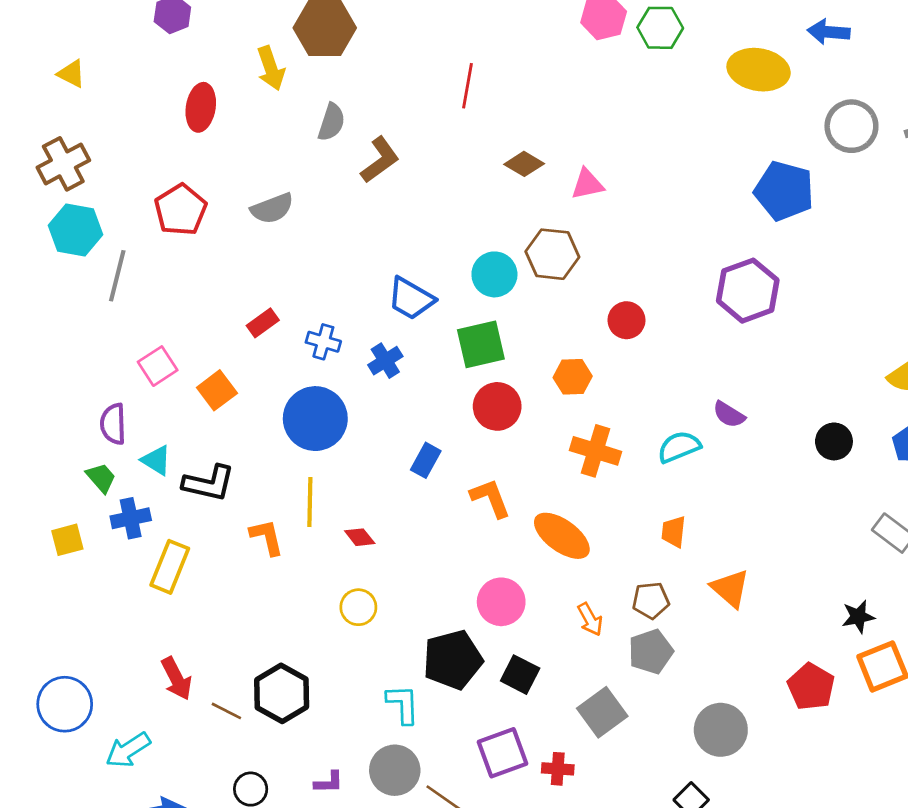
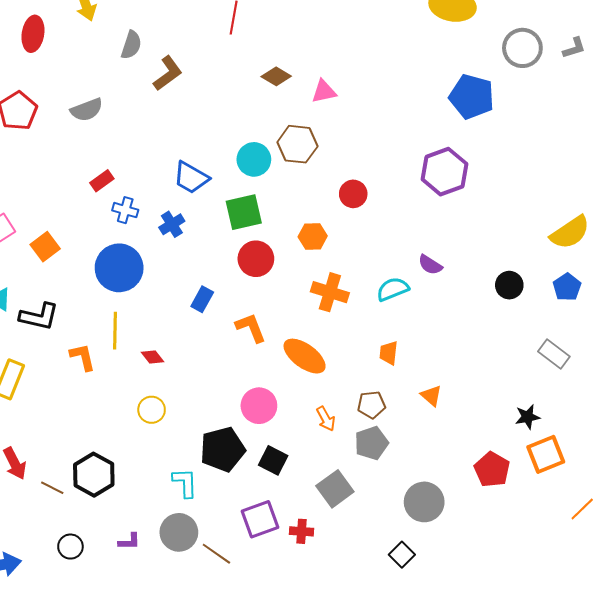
red rectangle: (263, 323) -> (102, 181), moved
orange triangle: (730, 588) -> (431, 396), size x0.7

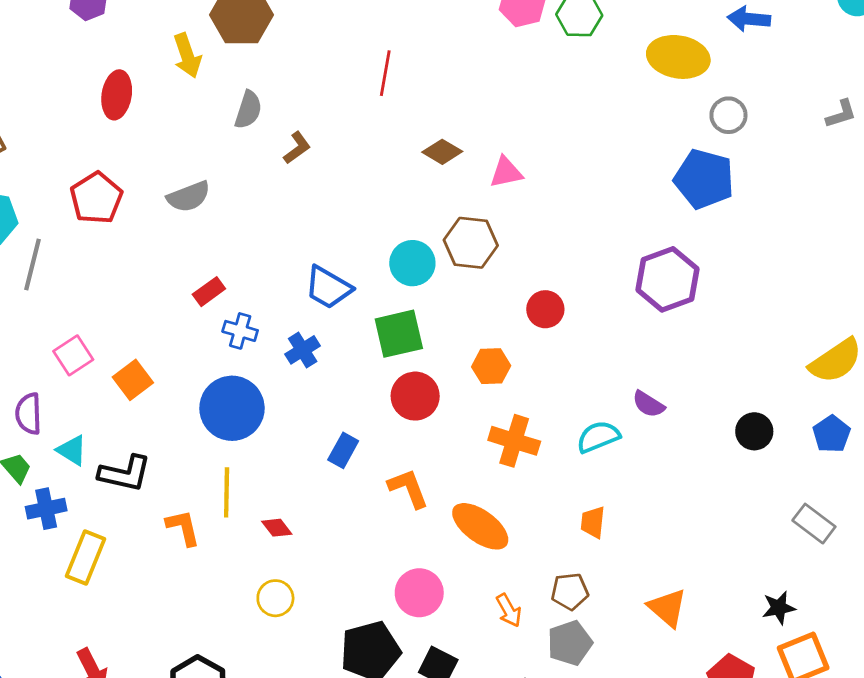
gray circle: (522, 48) -> (728, 115), moved, size x0.7
brown L-shape: (168, 73) -> (297, 148), size x0.7
orange triangle: (431, 396) -> (667, 608), moved, size x1.4

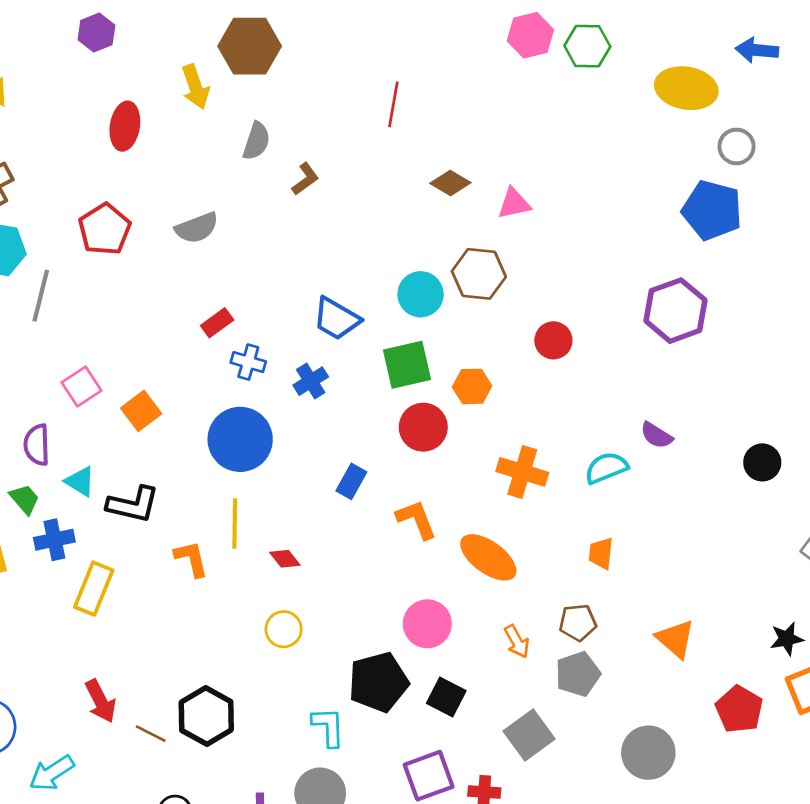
orange hexagon: (491, 366) -> (472, 386), moved

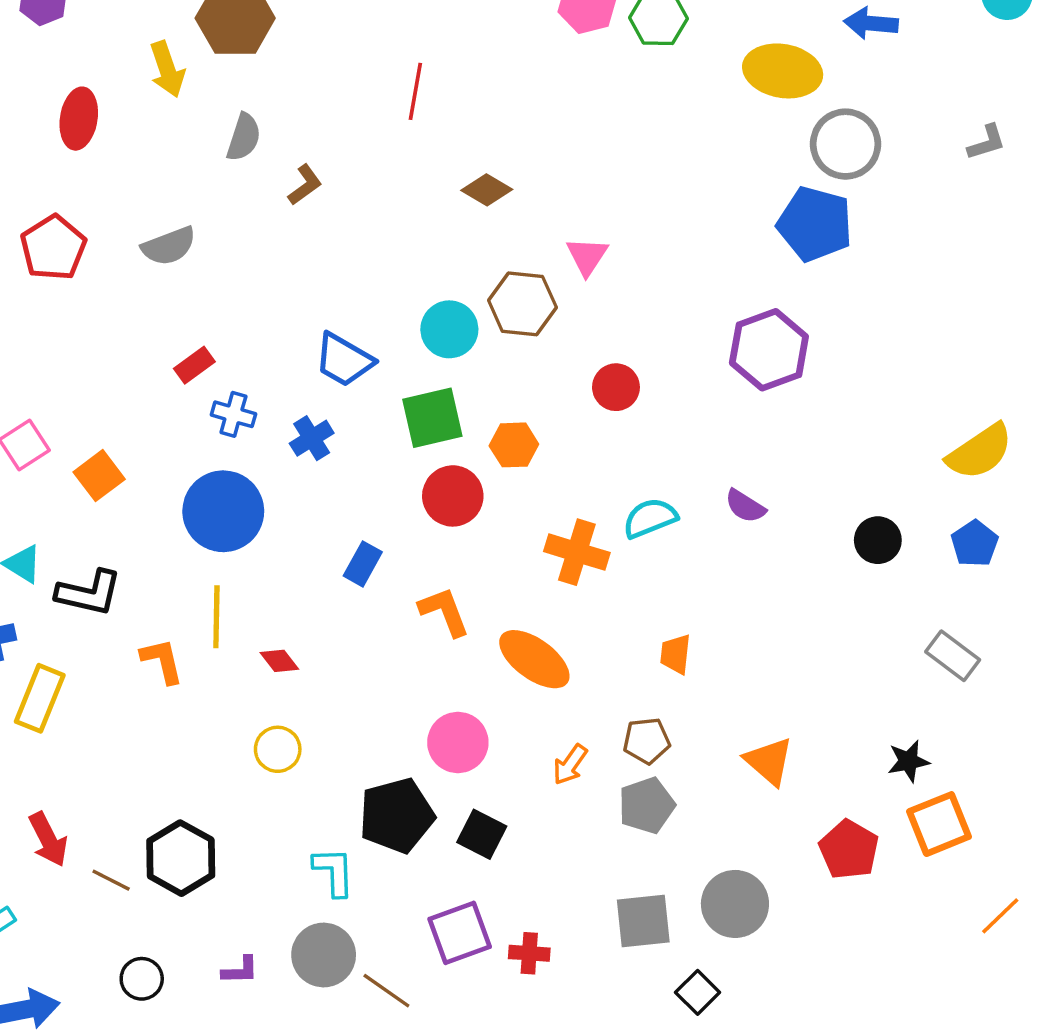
gray circle: (736, 146) -> (845, 144), size x1.5
pink triangle: (514, 203) -> (587, 256), moved, turned -45
cyan semicircle: (606, 468) -> (650, 518), moved
orange arrow: (517, 641) -> (570, 765), turned 64
gray square: (529, 735) -> (643, 921), moved, turned 30

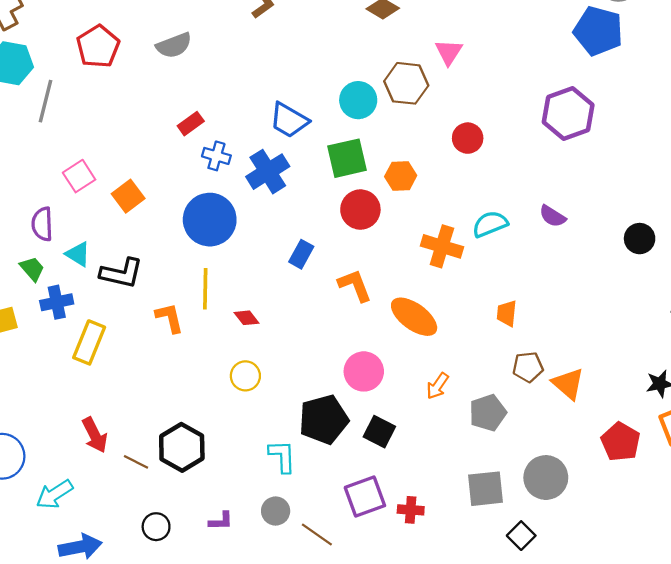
blue cross: (312, 438) -> (268, 172), size x1.5
brown pentagon: (647, 741) -> (528, 367), moved
gray circle: (324, 955) -> (276, 511), size x0.7

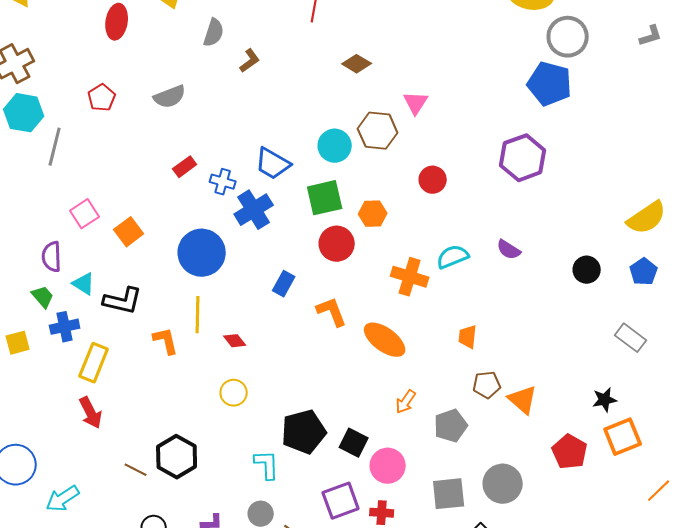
red pentagon: (98, 46) -> (102, 98), size x0.7
blue cross: (216, 156) -> (223, 182), moved
pink circle: (364, 371) -> (388, 466), moved
red arrow: (95, 435) -> (91, 413), moved

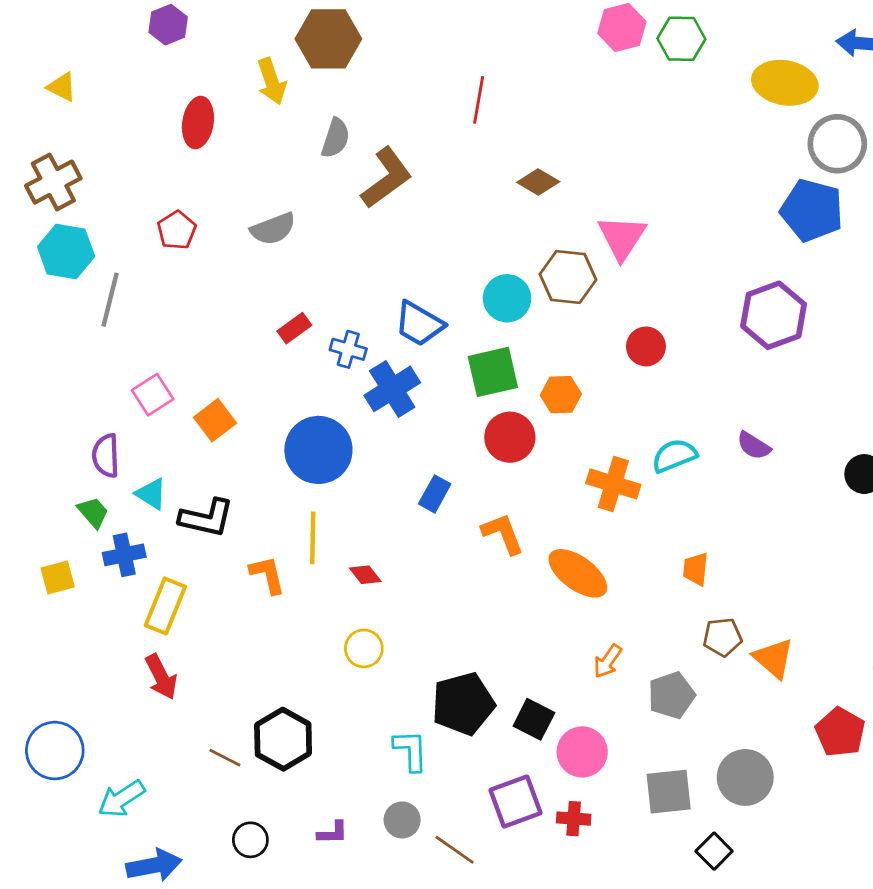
brown L-shape: (250, 61) -> (387, 178), size x1.8
pink triangle: (416, 103) -> (622, 237), size x1.4

